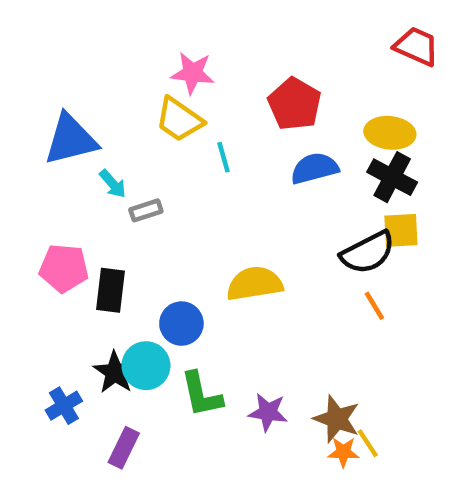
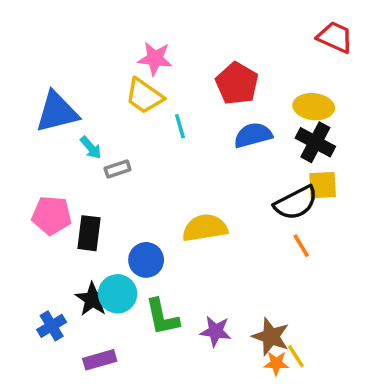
purple rectangle: (124, 448) -> (100, 360), turned 48

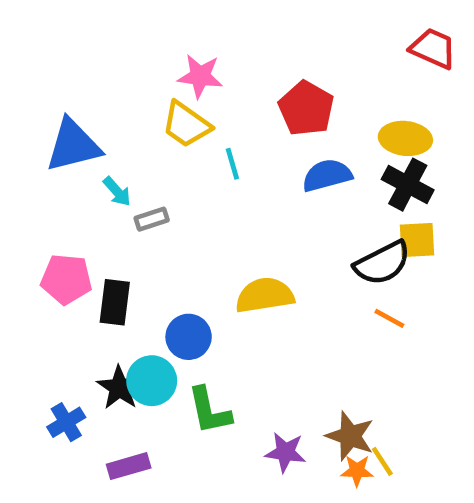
orange line: (301, 246) -> (389, 318), turned -30
purple star: (216, 331) -> (285, 452), moved

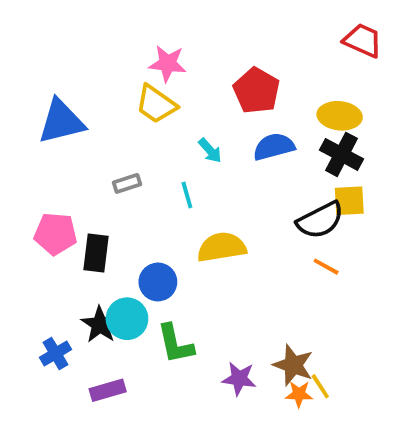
cyan line: (232, 164) -> (187, 195), moved
cyan arrow: (117, 191) -> (210, 151), moved

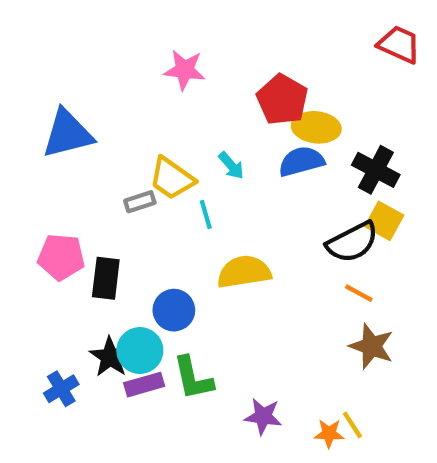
yellow trapezoid: (156, 104) -> (172, 178), moved
yellow ellipse: (340, 116) -> (316, 127), moved
yellow square: (349, 201) -> (384, 221), turned 32
brown star: (293, 365) -> (372, 346), moved
purple rectangle: (108, 390) -> (144, 385), moved

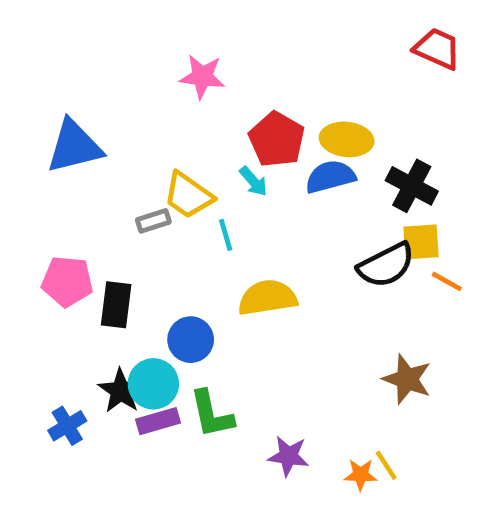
red pentagon: (282, 100) -> (277, 139), moved
yellow square: (384, 221) -> (421, 242), turned -33
orange line: (359, 293) -> (447, 281), moved

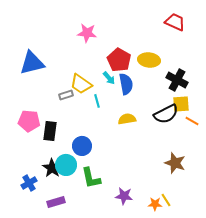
red trapezoid: (437, 49) -> (175, 22), moved
blue semicircle: (330, 177) -> (126, 84), moved, turned 95
yellow semicircle: (267, 298) -> (127, 119), moved, size x0.7
purple rectangle: (158, 421) -> (56, 202), moved

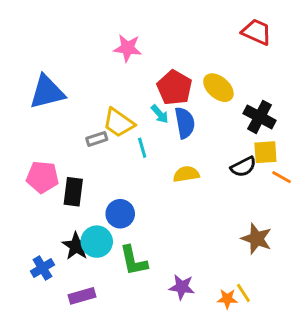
yellow ellipse: (149, 60) -> (218, 88), turned 35
black semicircle: (166, 114) -> (243, 167), size x0.7

